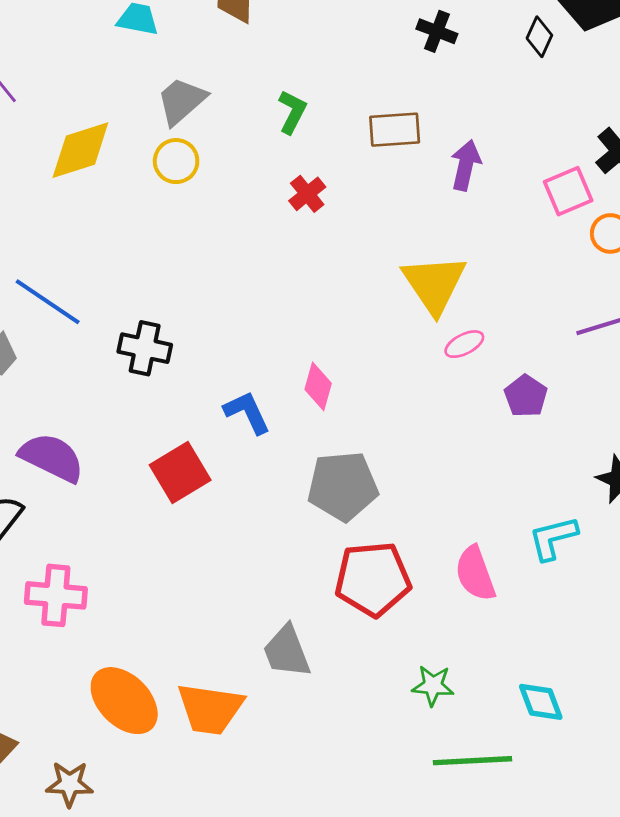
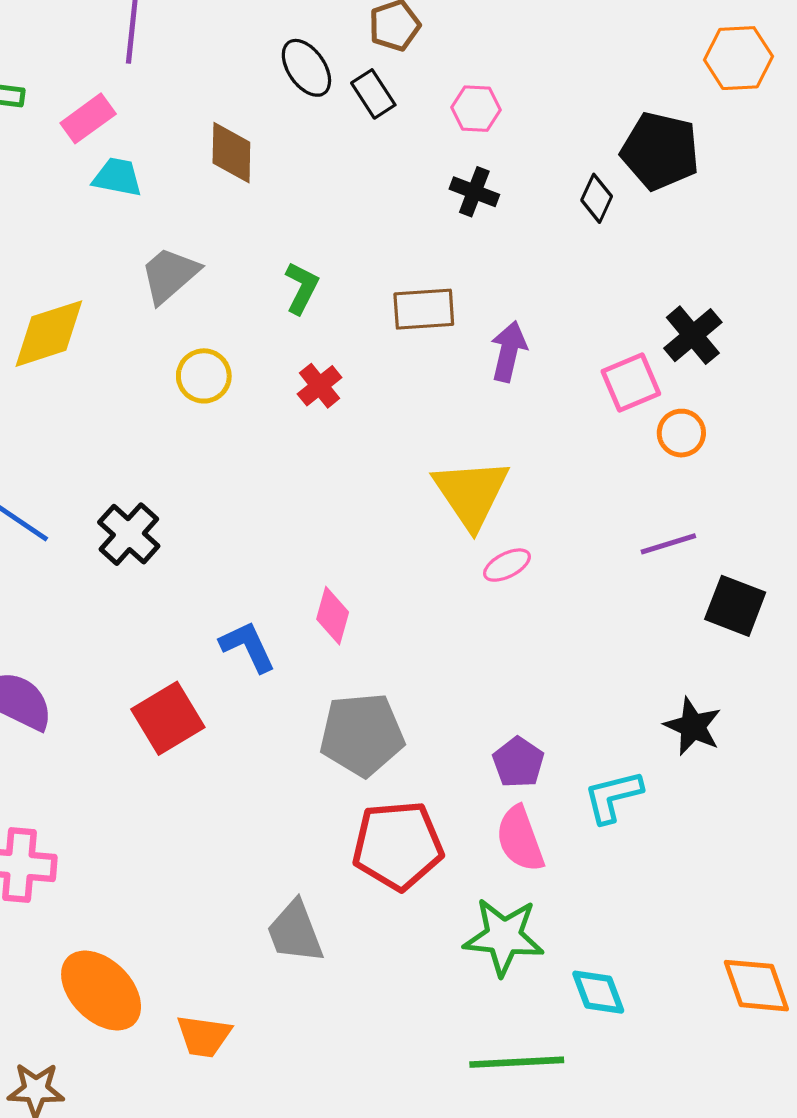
yellow circle: (176, 161) -> (204, 376), moved
black cross: (145, 348) -> (129, 534), moved, turned 30
purple pentagon: (526, 396) -> (518, 762), moved
green star: (433, 686) -> (504, 937), moved, size x1.6
orange trapezoid: (210, 709) -> (204, 1036), moved, size x0.7

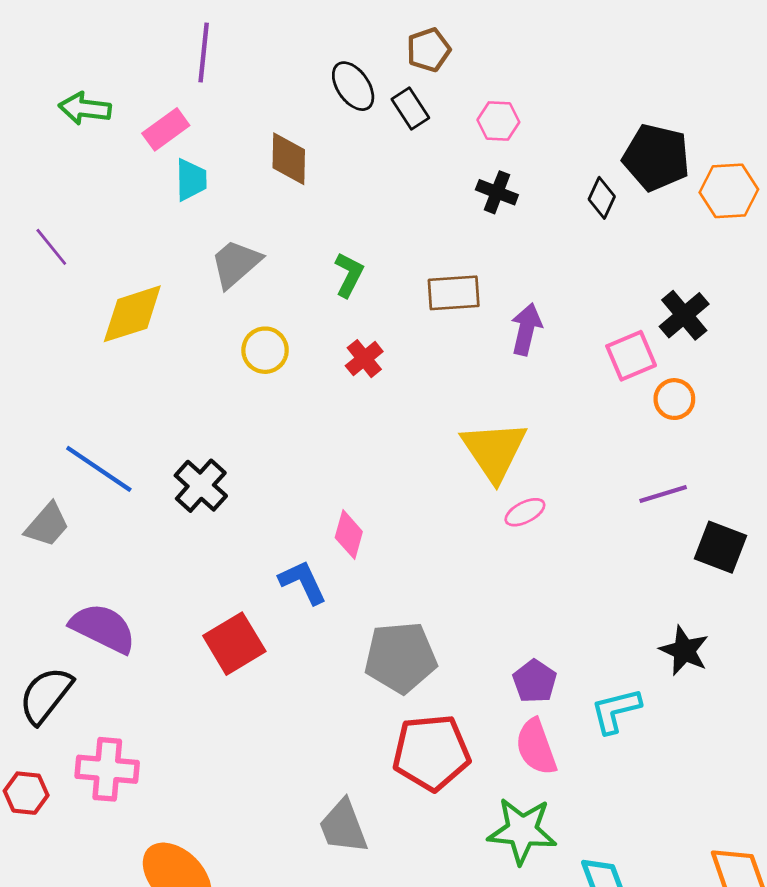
orange hexagon: (738, 58) -> (729, 191), moved
cyan trapezoid: (117, 177) -> (191, 180), turned 78
pink diamond: (333, 616) -> (349, 535), moved

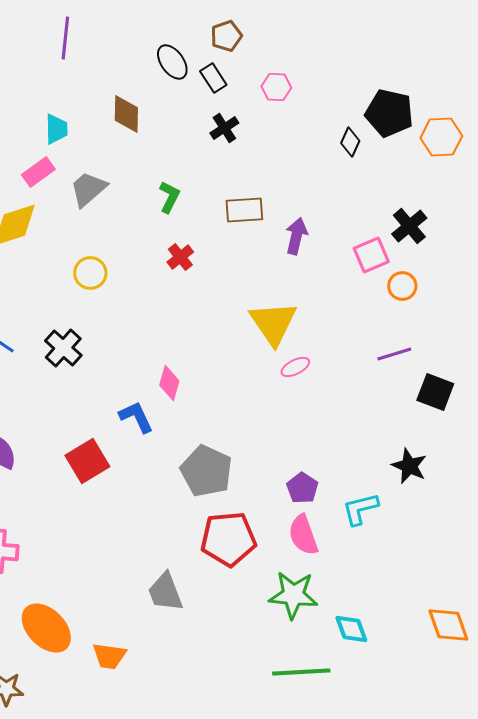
pink rectangle: (166, 129) -> (38, 172), moved
black cross: (497, 192) -> (224, 128), moved, turned 36
yellow circle: (265, 350) -> (90, 273), moved
gray pentagon: (401, 658) -> (206, 471), turned 30

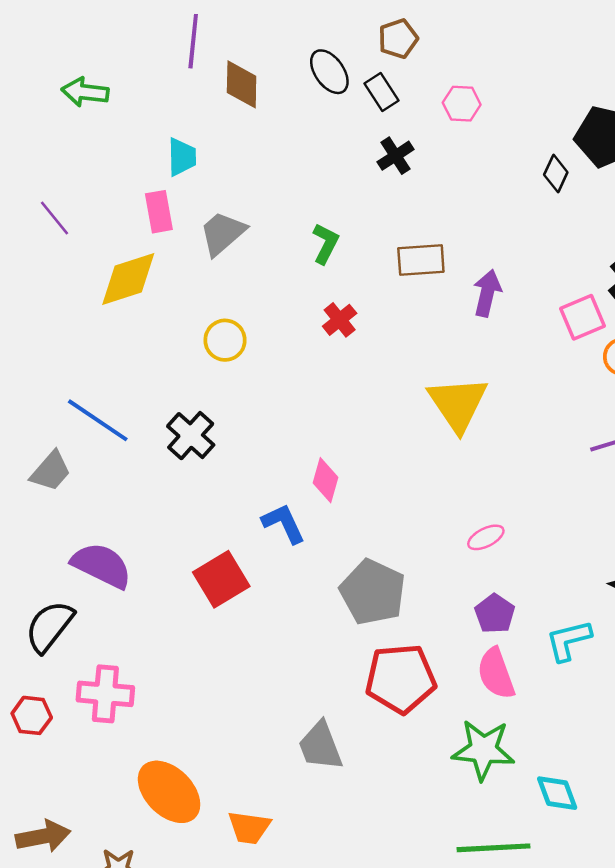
brown diamond: (126, 114) -> (242, 84), moved
pink rectangle: (38, 172) -> (159, 212), turned -64
pink ellipse: (295, 367) -> (486, 537), moved

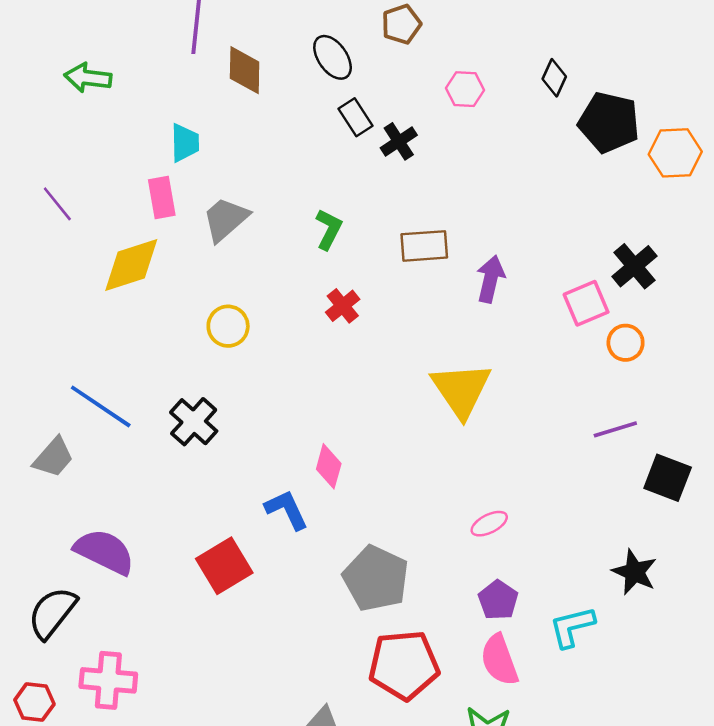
black rectangle: (382, 92) -> (355, 117), moved
black diamond: (556, 173) -> (554, 78), moved

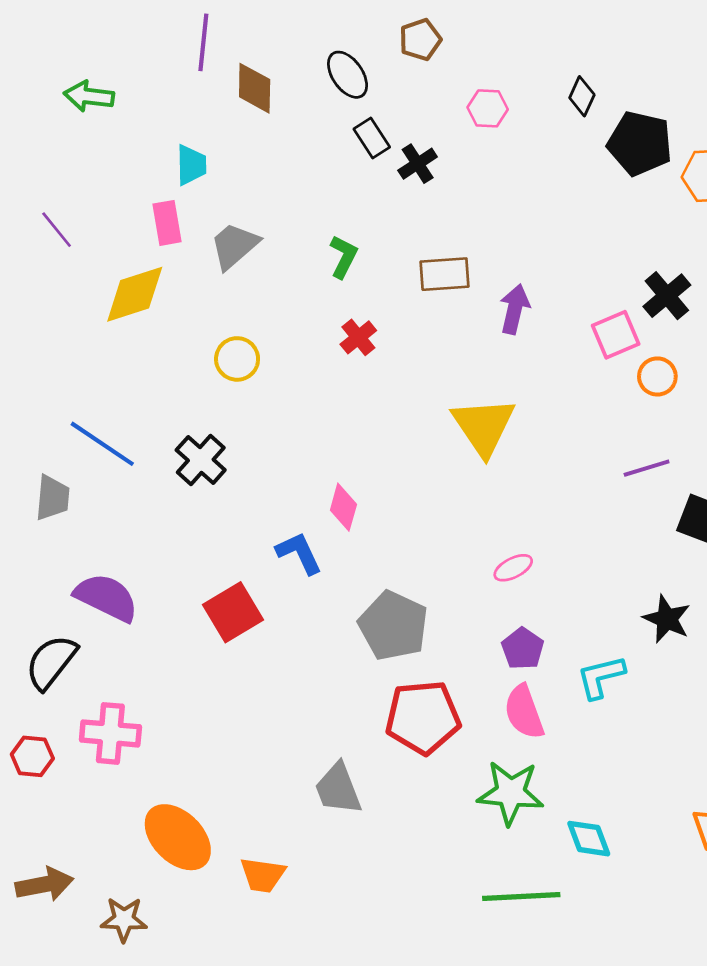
gray trapezoid: (54, 457) -> (52, 498), turned -36

